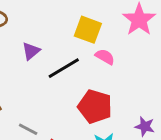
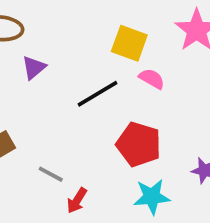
purple triangle: (31, 51) -> (34, 68), moved

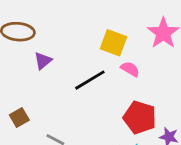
red pentagon: (139, 144) -> (140, 117), moved

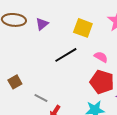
purple triangle: (43, 61) -> (42, 24), moved
pink semicircle: (130, 69) -> (101, 57), moved

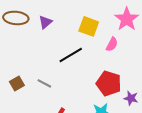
pink semicircle: (101, 57) -> (112, 44), moved, turned 88
gray line: (41, 98) -> (44, 83), moved

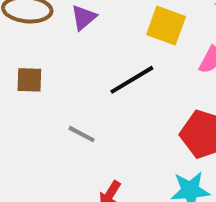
brown square: (17, 83) -> (29, 80), moved, turned 32

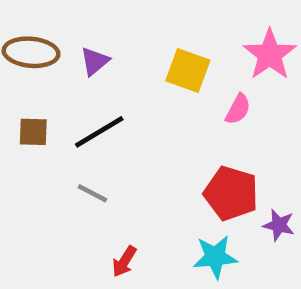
black line: (132, 80) -> (99, 132), moved

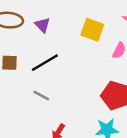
purple triangle: (95, 61) -> (42, 25), turned -35

